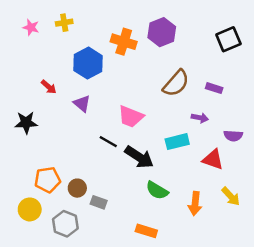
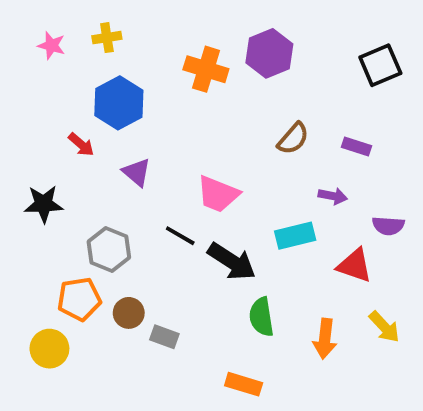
blue hexagon: (88, 63) -> (119, 103), moved
brown semicircle: (176, 83) -> (293, 139), size x0.7
green semicircle: (157, 190) -> (261, 317), turned 50
gray hexagon: (65, 224) -> (109, 250), moved

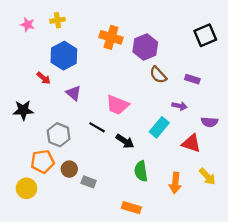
purple hexagon: (269, 53) -> (145, 47), moved
brown semicircle: (293, 139) -> (158, 75), turned 96
cyan rectangle: (295, 236) -> (159, 127), turned -36
black arrow: (232, 261) -> (125, 141), size x0.7

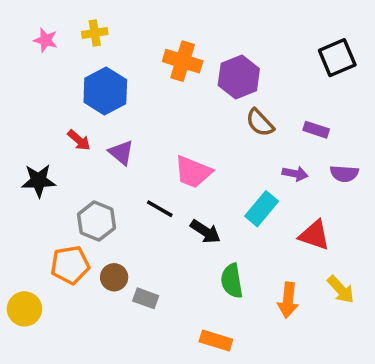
red arrow: (44, 78) -> (79, 140), moved
purple semicircle: (209, 122) -> (344, 174), moved
yellow circle: (26, 188) -> (24, 309), moved

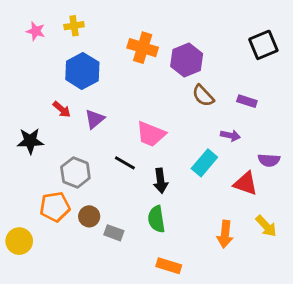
purple triangle: (121, 153) -> (95, 119), turned 40
purple semicircle: (344, 174) -> (269, 160), moved
black arrow: (205, 232) -> (161, 181), turned 50
green semicircle: (232, 281) -> (156, 219), moved

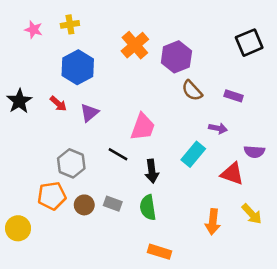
orange cross: (143, 48) -> (135, 45), turned 32
pink trapezoid: (151, 134) -> (143, 127), turned -92
black star: (30, 141) -> (19, 101), moved, turned -30
gray rectangle: (114, 233) -> (113, 204), moved

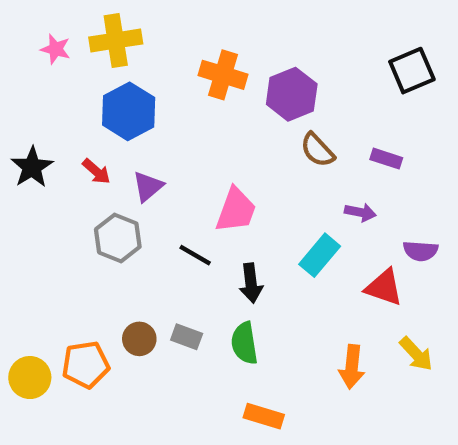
yellow cross: (70, 24) -> (116, 41), size x1.6
orange cross: (135, 45) -> (223, 75), turned -32
gray hexagon: (71, 163) -> (118, 238), moved
orange pentagon: (52, 196) -> (86, 365), moved

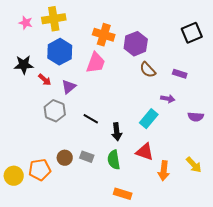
black star: (32, 167) -> (24, 65), moved, turned 30
pink trapezoid: (236, 210) -> (96, 63), moved
red triangle: (384, 287) -> (145, 152), moved

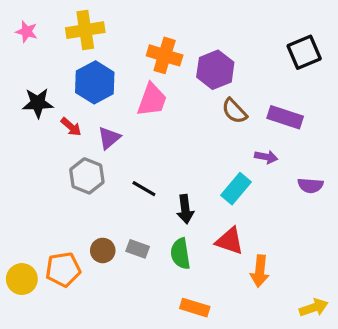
pink star: (26, 23) -> (27, 32), moved
purple rectangle: (180, 74) -> (285, 117), size x1.5
yellow arrow: (194, 165) -> (314, 308), moved, turned -66

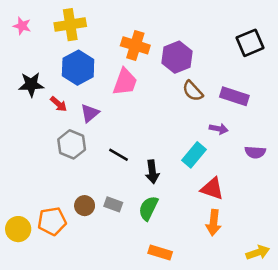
red triangle: (230, 241) -> (212, 189), moved
green semicircle: (180, 254) -> (148, 208), turned 35

